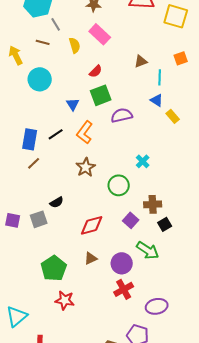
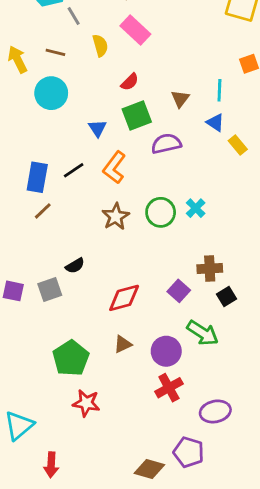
brown line: (43, 42) -> (55, 52), moved
brown triangle: (141, 61) -> (180, 99), moved, turned -32
green circle: (119, 185) -> (161, 212), moved

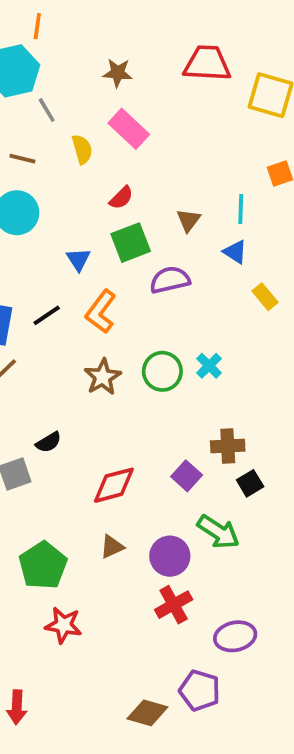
yellow rectangle: (238, 145) -> (265, 297), moved

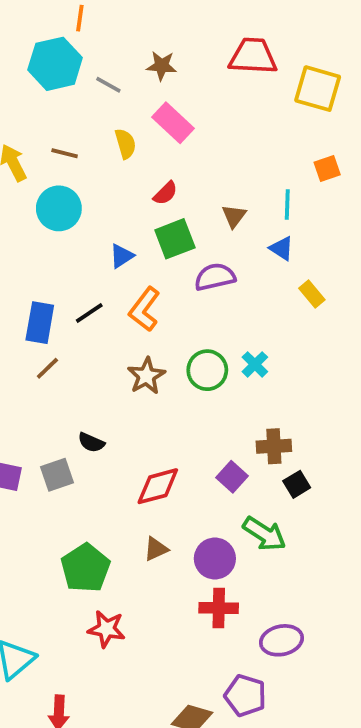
gray line: (47, 110) -> (108, 85), moved, turned -30
blue triangle: (78, 259) -> (122, 256), turned 30
black semicircle: (49, 442) -> (91, 442), turned 55
red cross: (174, 605) -> (219, 608), turned 30

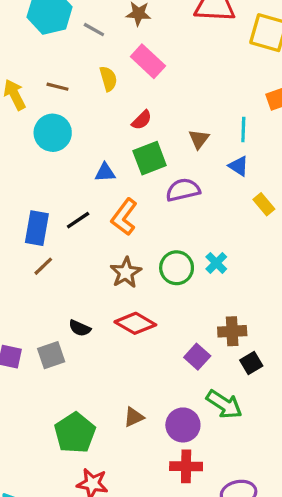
blue triangle: (122, 256) -> (105, 172), turned 30
red diamond: (158, 486) -> (135, 323), moved, turned 45

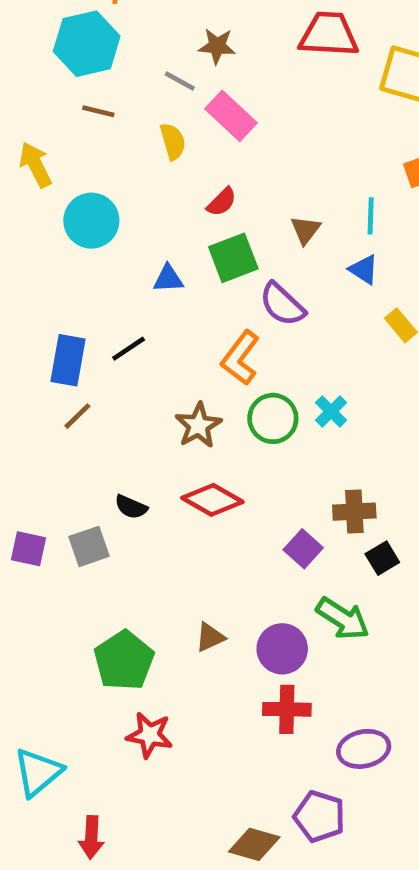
gray line: (94, 30) -> (180, 81), moved
brown line: (57, 87) -> (98, 111), moved
purple semicircle: (183, 190) -> (282, 304), turned -124
orange L-shape: (124, 217) -> (240, 358), moved

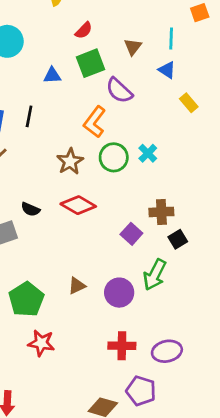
black line: (129, 349) -> (29, 116), turned -45
green arrow: (343, 619) -> (155, 275), turned 84
red cross: (287, 709) -> (122, 346), moved

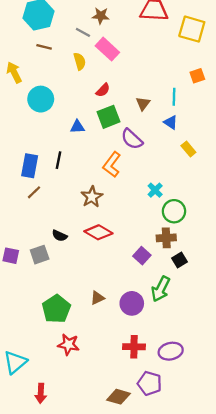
green circle: (114, 157) -> (174, 211), moved

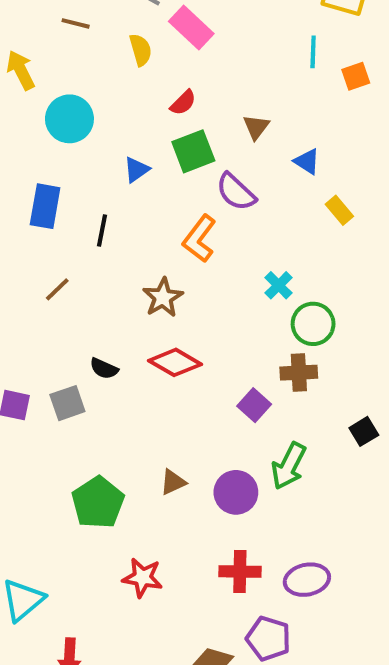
cyan line: (174, 97) -> (313, 52), moved
blue triangle: (77, 127) -> (136, 170), turned -32
blue rectangle: (30, 166) -> (45, 206), moved
black square: (180, 260) -> (364, 431), moved
red star: (68, 344) -> (143, 578), moved

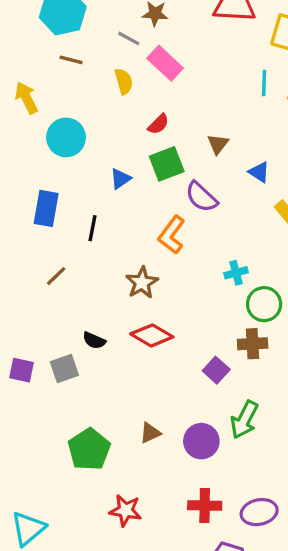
cyan cross: (279, 285) -> (236, 273), turned 30

